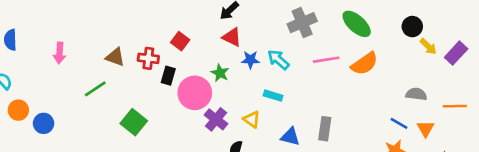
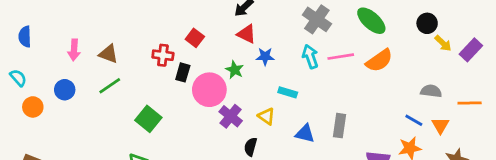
gray cross: (302, 23) -> (317, 19), turned -32
brown triangle: (115, 57) -> (108, 54), moved
cyan arrow: (278, 60) -> (310, 57), moved, turned 30
blue circle: (44, 123) -> (65, 90), moved

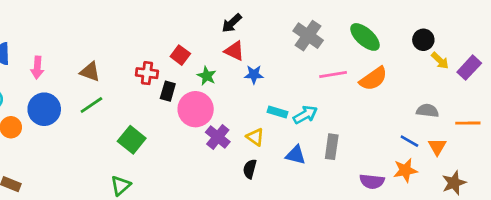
pink arrow: (74, 50) -> (37, 68), moved
cyan arrow: (310, 57) -> (305, 115), moved, turned 80
green star: (235, 70) -> (207, 76), moved
blue circle: (65, 90) -> (44, 109), size x1.5
black semicircle: (251, 147) -> (250, 169), moved

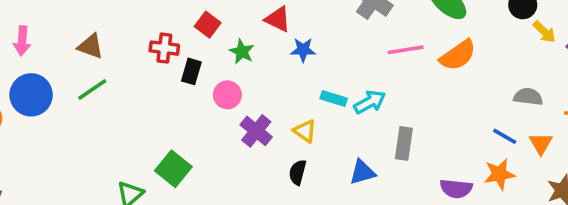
pink circle: (196, 109) -> (227, 95), size x0.6
green square: (132, 140) -> (173, 169), moved
blue triangle: (296, 155) -> (362, 172), moved, turned -30

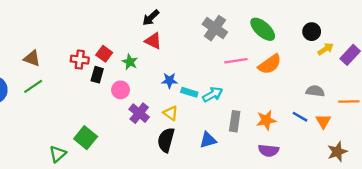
red square: (208, 25) -> (104, 54), moved
yellow arrow: (544, 32) -> (326, 49), turned -77
blue star: (303, 50) -> (169, 81), moved
black semicircle: (298, 172) -> (166, 140), size x1.5
orange star: (499, 174) -> (266, 120), moved

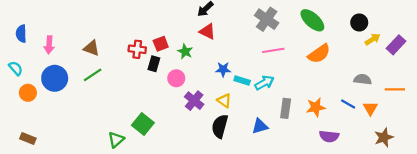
red square: (104, 54) -> (161, 44), turned 32
pink line: (236, 61) -> (273, 50), moved
purple semicircle: (269, 150) -> (329, 136), moved

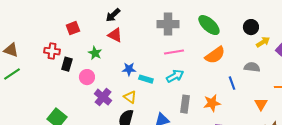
gray cross: (267, 19) -> (168, 24), turned -35
red square: (161, 44) -> (73, 28), moved
gray semicircle: (363, 79) -> (252, 67), moved
cyan arrow: (264, 83) -> (175, 76), moved
blue line: (348, 104) -> (232, 83), moved, turned 40

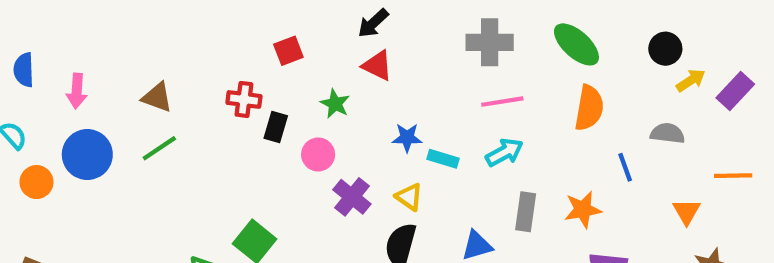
orange semicircle: (215, 55) -> (589, 108), turned -45

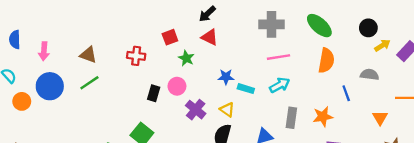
red square: (288, 51) -> (170, 37), moved
black rectangle: (276, 127) -> (154, 93), moved

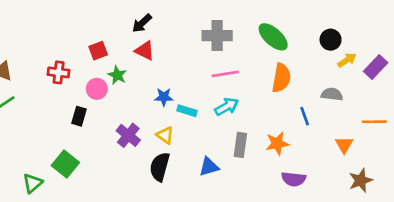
pink circle: (177, 86) -> (97, 89), moved

